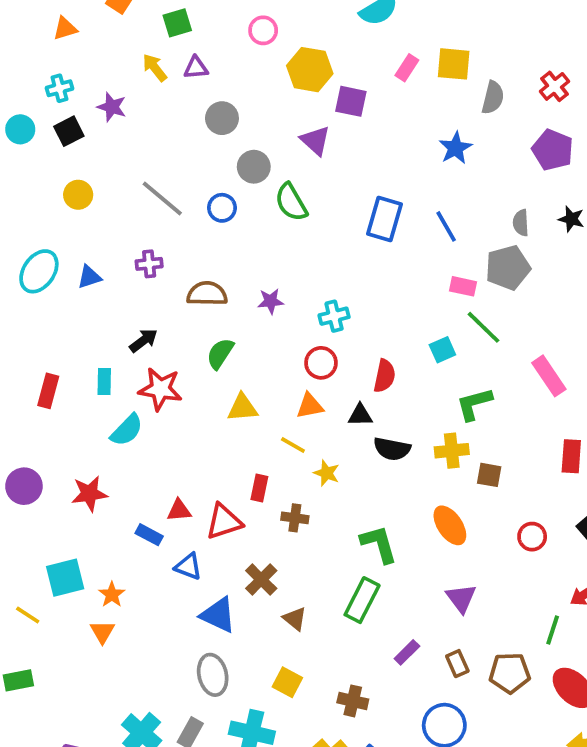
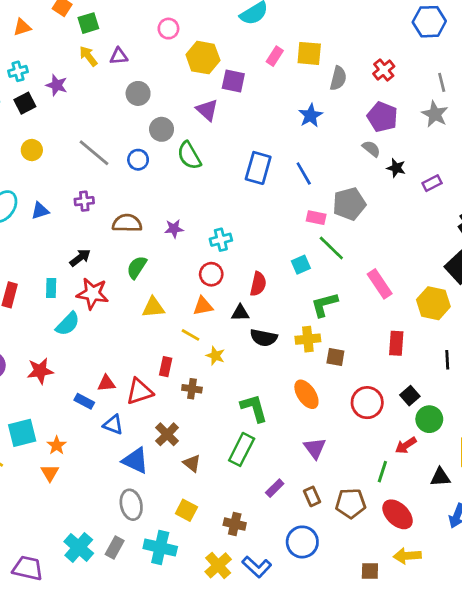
green square: (177, 23) -> (88, 23), moved
gray semicircle: (521, 223) -> (371, 149), moved, turned 132
red circle: (532, 537) -> (367, 403), size x1.5

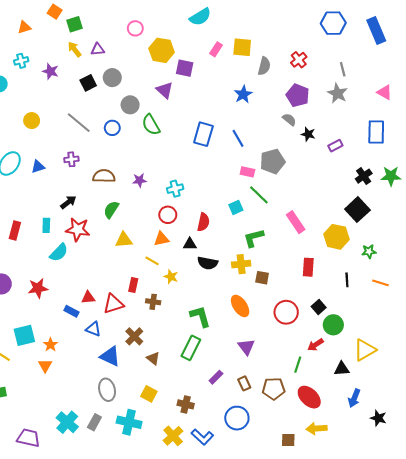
black square: (25, 103) -> (88, 83), moved

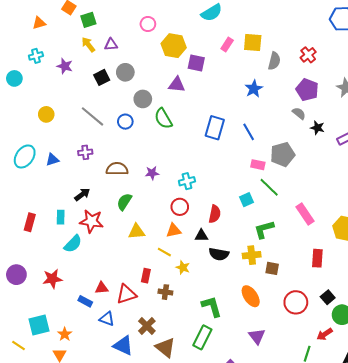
purple triangle: (165, 90) -> (177, 85), turned -36
brown triangle: (153, 358) -> (165, 348), size x1.5

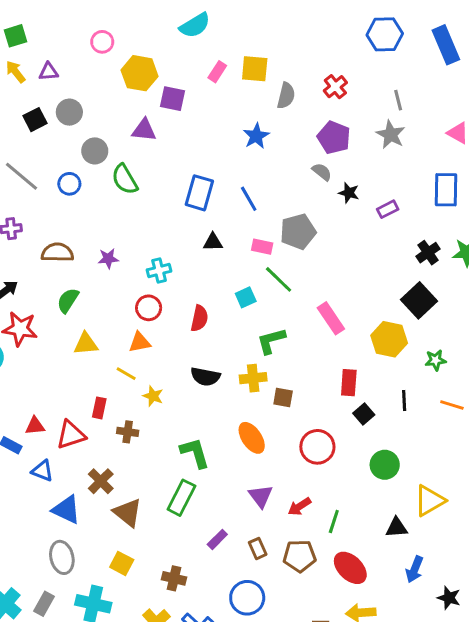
black triangle: (201, 236) -> (213, 242), moved
black square: (328, 297) -> (364, 414), moved
red arrow: (325, 334) -> (299, 507), moved

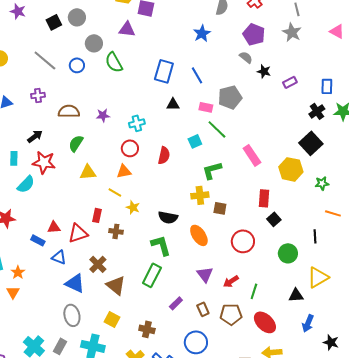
blue rectangle: (446, 190) -> (327, 86), moved, size x0.7
black semicircle: (205, 377) -> (168, 217), moved
black line: (404, 400) -> (315, 236), moved

